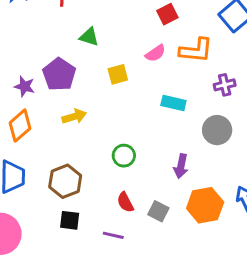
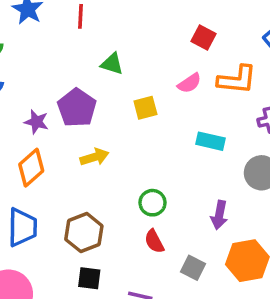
red square: (167, 14) -> (203, 37), turned -35
red semicircle: (125, 202) -> (154, 241), moved

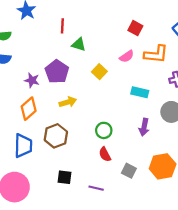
red line: (80, 16) -> (62, 26), moved
yellow square: (145, 108) -> (99, 72), turned -32
purple arrow: (219, 215) -> (144, 127), moved
brown hexagon: (84, 233) -> (56, 136), moved

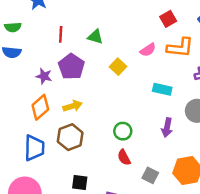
red line: (62, 26) -> (61, 34), moved
red square: (135, 28) -> (168, 19), moved, turned 32
yellow arrow: (68, 102) -> (73, 106), moved

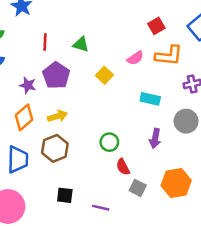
red semicircle: (124, 157) -> (123, 167), moved

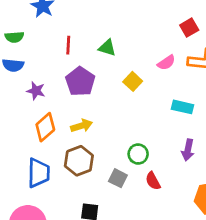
purple star: (28, 85) -> (36, 91), moved
gray square: (138, 188) -> (118, 178), moved

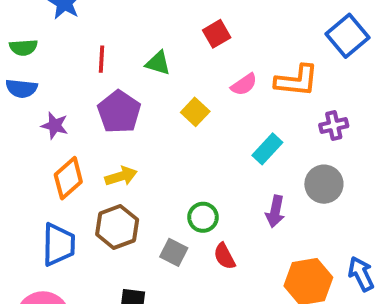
red square: (189, 28) -> (217, 34), moved
cyan rectangle: (182, 107) -> (267, 149), turned -60

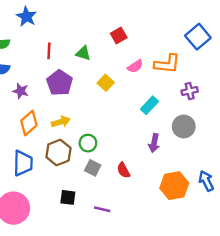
green circle: (203, 217) -> (88, 143), moved

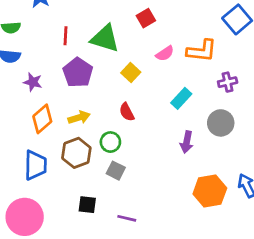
green triangle: (83, 53) -> (105, 39), size x1.6
red semicircle: (123, 170) -> (127, 112), moved

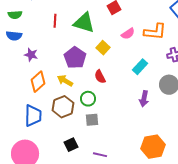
purple pentagon: (78, 73) -> (75, 58), moved
yellow arrow: (79, 117) -> (65, 81), turned -133
gray square: (116, 171) -> (92, 120), turned -32
orange hexagon: (210, 191) -> (153, 147), moved
black square: (87, 205) -> (71, 145), turned -32

